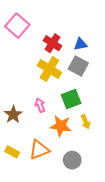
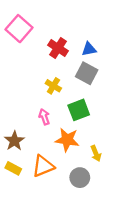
yellow cross: (49, 69) -> (53, 86), moved, size x0.6
brown star: (13, 115) -> (14, 141), moved
yellow arrow: (86, 122) -> (96, 153), moved

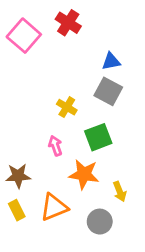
red cross: (58, 48) -> (68, 23), moved
brown star: (14, 141) -> (18, 176), turned 30
yellow rectangle: (13, 168) -> (17, 210), turned 35

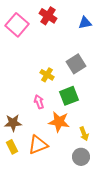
blue triangle: (111, 61) -> (85, 23), moved
gray square: (108, 91) -> (76, 64), turned 30
gray circle: (100, 222) -> (81, 157), moved

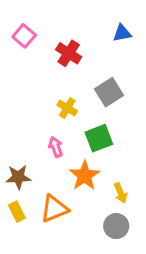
red cross: (48, 16) -> (69, 53), moved
pink square: (17, 25) -> (24, 36), size x0.7
orange star: (59, 122) -> (85, 176), turned 30

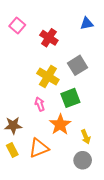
yellow cross: (67, 108) -> (48, 77), size x1.5

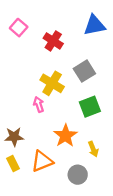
blue triangle: (87, 23) -> (94, 25), size x1.5
green square: (70, 98) -> (90, 107), moved
pink arrow: (40, 104) -> (39, 104), moved
gray circle: (83, 160) -> (78, 175), moved

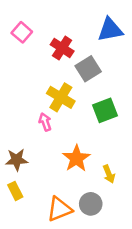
gray square: (84, 71) -> (88, 69), moved
green square: (90, 107) -> (105, 110), moved
orange triangle: (42, 161) -> (60, 209), moved

